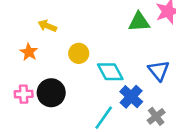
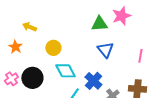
blue triangle: (159, 70) -> (105, 50), moved
cyan diamond: (110, 72) -> (65, 71), moved
pink cross: (24, 94) -> (11, 79), turned -32

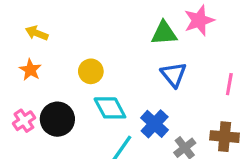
yellow arrow: (29, 27) -> (37, 33), moved

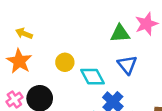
orange star: (30, 70) -> (19, 61), size x1.5
cyan diamond: (110, 108) -> (92, 77), moved

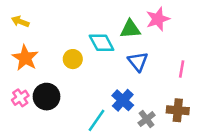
yellow arrow: (24, 33) -> (20, 22), moved
cyan diamond: (92, 77) -> (102, 43), moved

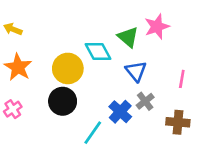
green triangle: (130, 29) -> (128, 37), turned 45
yellow circle: (73, 59) -> (68, 68), size x1.5
black circle: (47, 97) -> (63, 101), moved
gray cross: (147, 119) -> (145, 101), moved

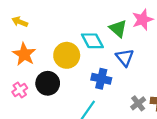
black circle: (63, 101) -> (48, 83), moved
gray cross: (145, 101) -> (138, 103), moved
blue cross: (120, 112) -> (101, 79), moved, turned -30

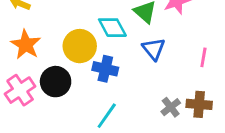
blue cross: (101, 79) -> (105, 69), moved
pink cross: (20, 90) -> (20, 90), size x1.5

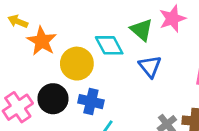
orange star: (26, 45) -> (42, 41), moved
blue cross: (105, 69) -> (91, 102), moved

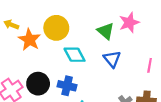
cyan diamond: (109, 45) -> (75, 55), moved
yellow circle: (77, 64) -> (56, 28), moved

